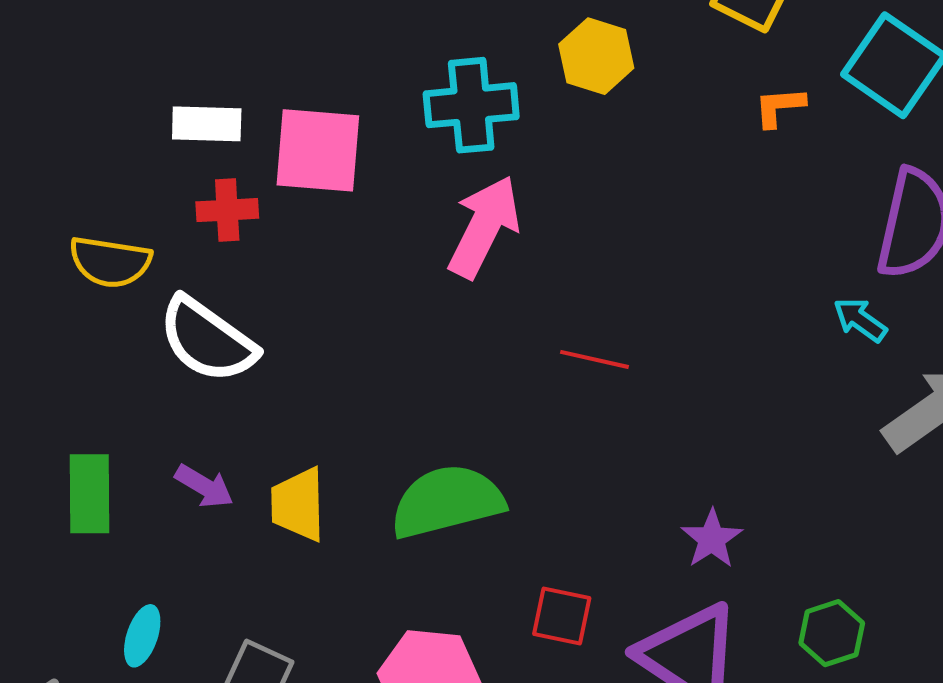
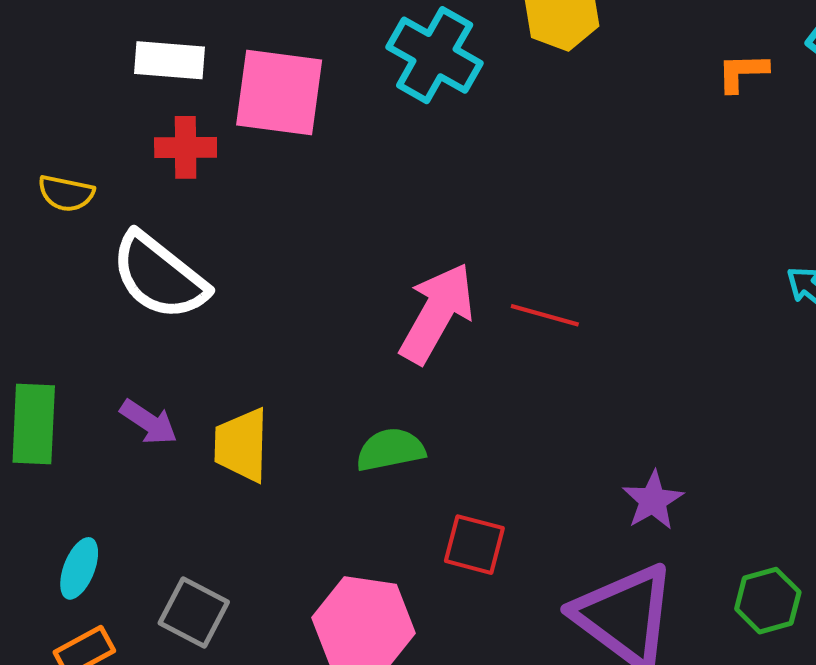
cyan cross: (471, 105) -> (435, 55), turned 32
pink arrow: (484, 227) -> (437, 313), moved
yellow semicircle: (110, 262) -> (66, 193), size x0.7
green semicircle: (447, 501) -> (390, 450), size x0.6
red square: (562, 616) -> (474, 545), moved

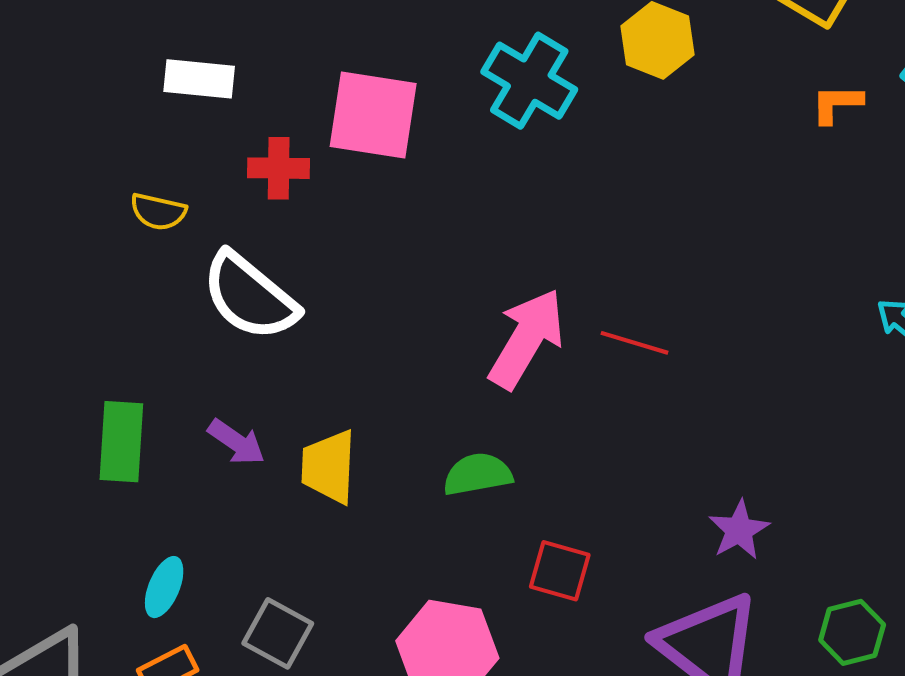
white rectangle: (169, 60) -> (199, 79), moved

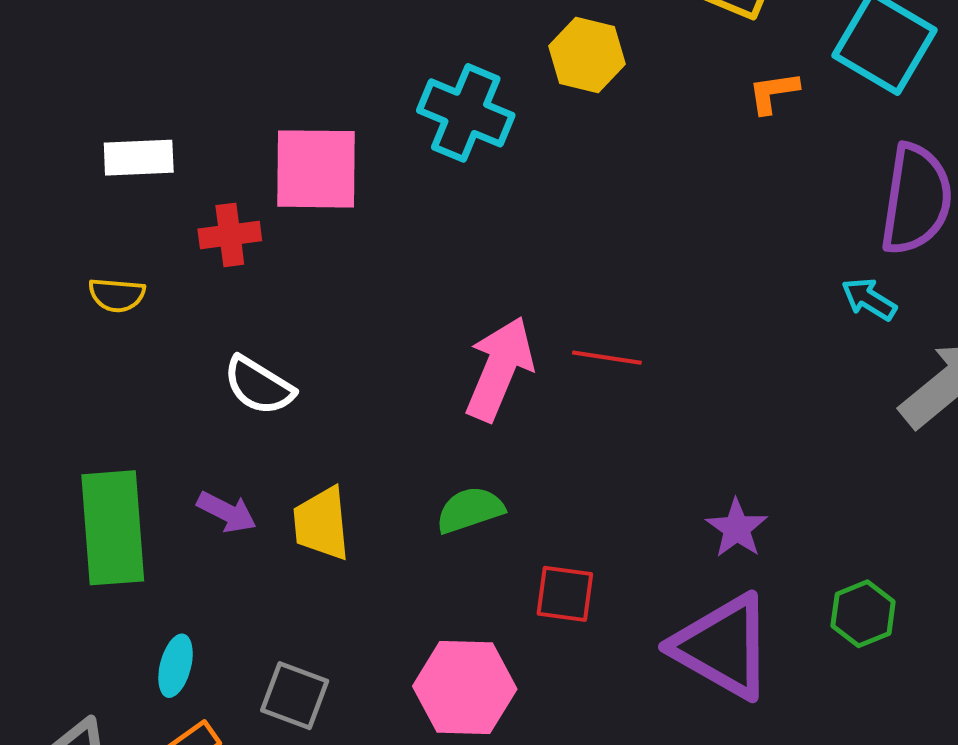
white semicircle: (250, 296) -> (259, 386), moved, size x0.7
green rectangle: (121, 442) -> (113, 528), size x1.4

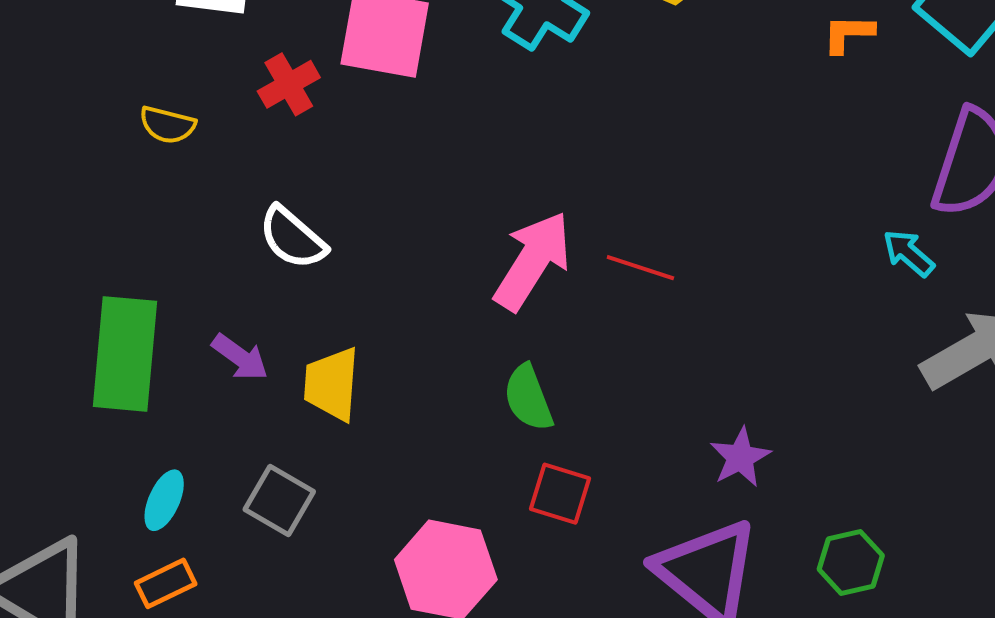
red cross: (230, 235) -> (289, 84), turned -32
green semicircle: (470, 510) -> (528, 398), moved, turned -102
gray square: (295, 696) -> (279, 500), moved

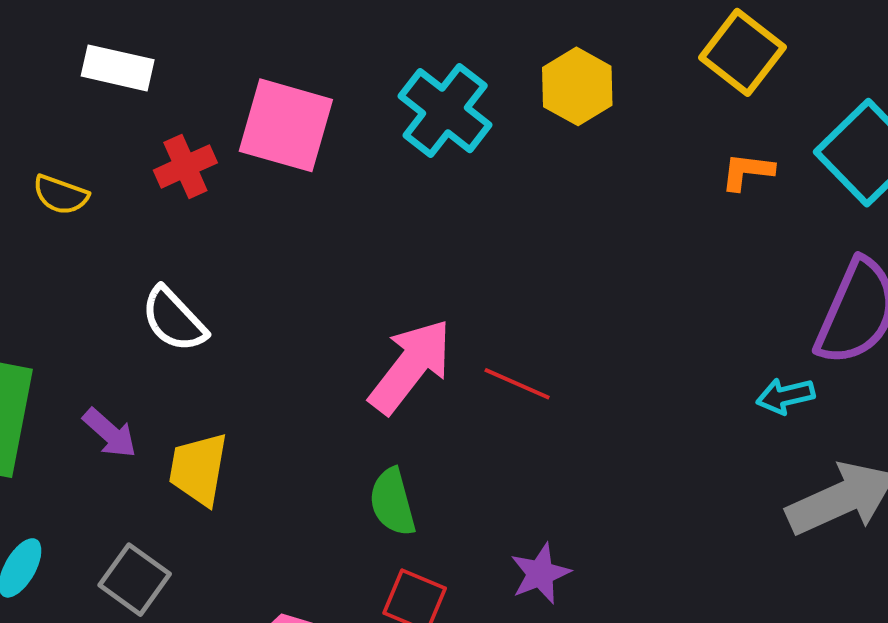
cyan arrow: (909, 253) -> (785, 396), turned -60
purple star: (740, 457) -> (540, 574), moved

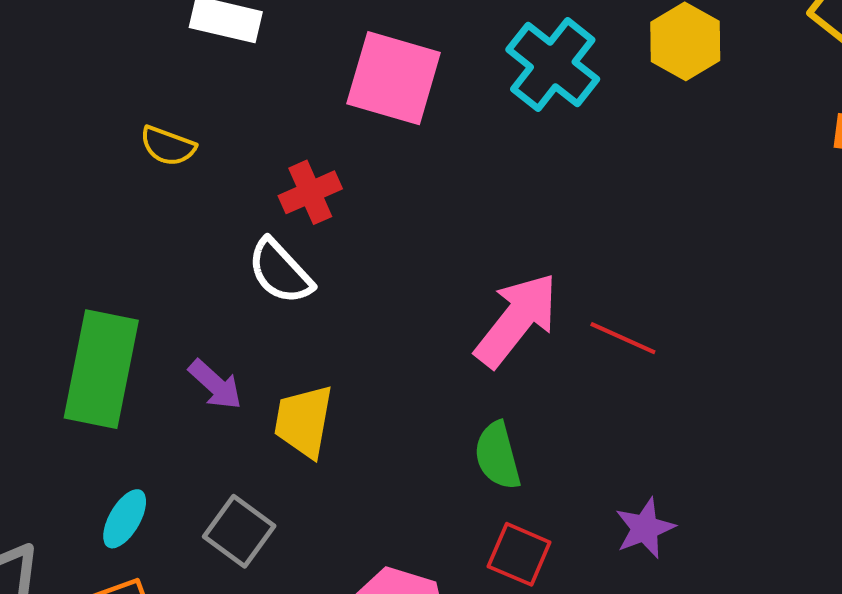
red cross: (185, 166) -> (310, 192), moved

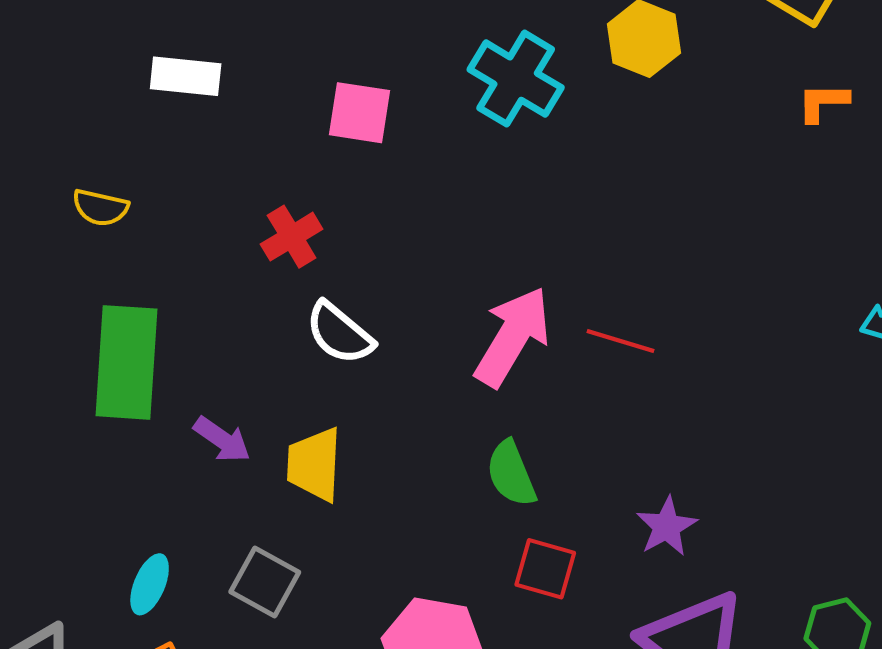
pink square: (394, 78) -> (359, 113), size x0.7
yellow semicircle: (168, 146) -> (100, 208), moved
white semicircle: (280, 272) -> (340, 333), moved
green rectangle: (101, 369) -> (127, 362), moved

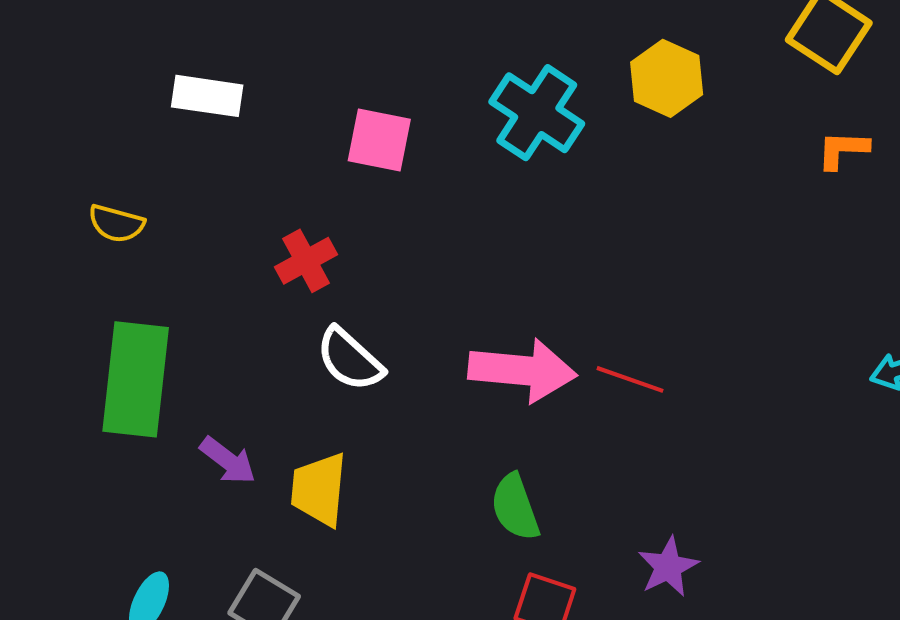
pink arrow: (513, 337) -> (522, 370), turned 62

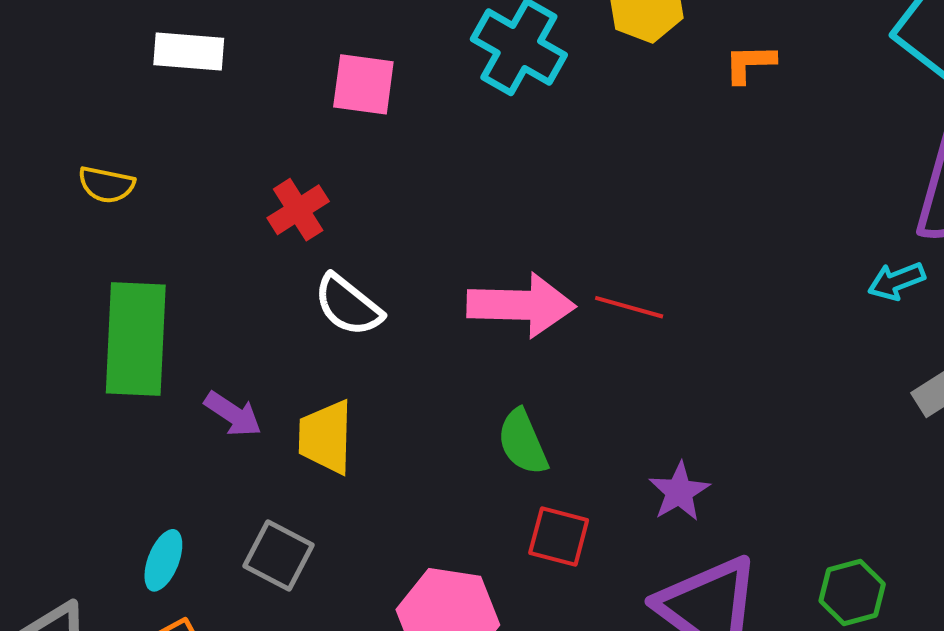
orange L-shape: (843, 150) -> (750, 63), moved

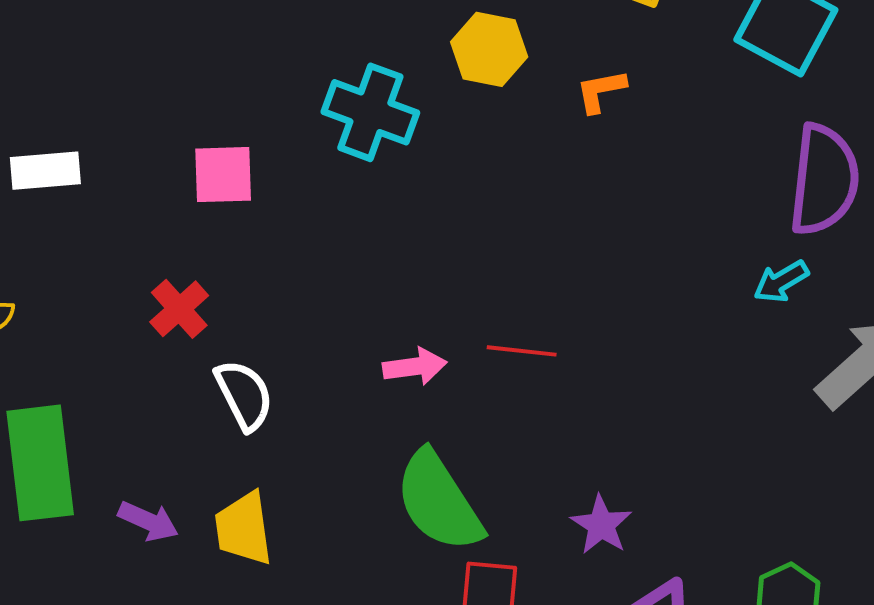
white semicircle: (348, 305) -> (244, 395), turned -146
pink arrow: (521, 305) -> (415, 366), size x0.6
green semicircle: (523, 442) -> (439, 501), size x1.6

